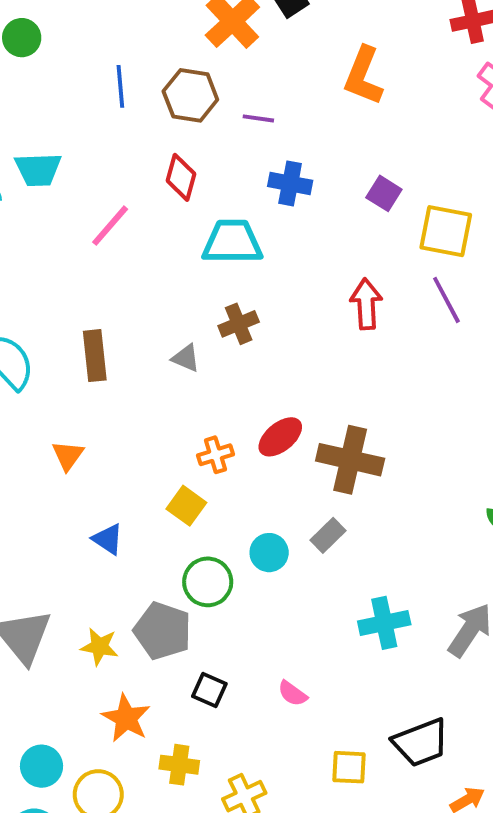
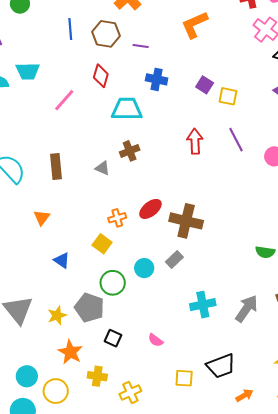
orange L-shape: (363, 76) -> (195, 25), turned 44
yellow square: (446, 231) -> (228, 96), moved, size x0.7
yellow star: (100, 647) -> (57, 315), turned -30

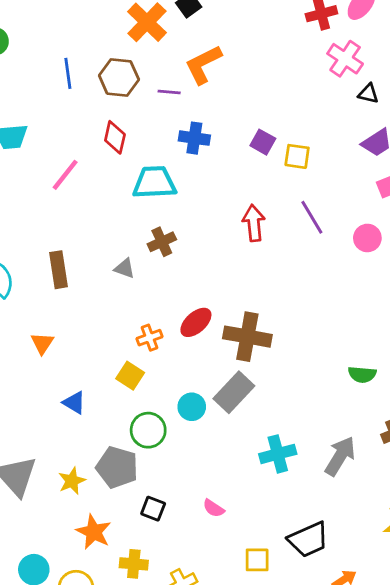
orange L-shape: (195, 25) -> (203, 64), moved
gray rectangle: (174, 260) -> (234, 392), size x1.6

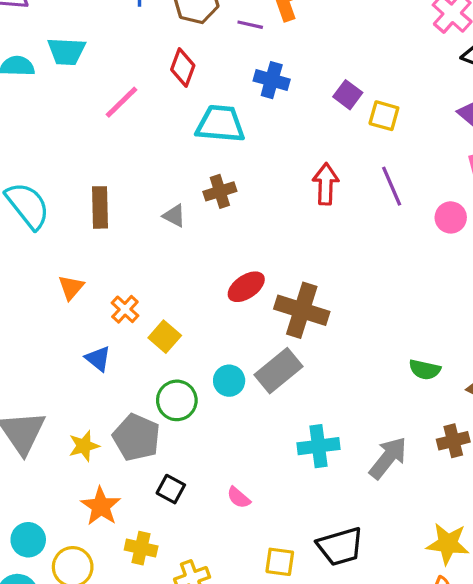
orange cross: (150, 338) -> (125, 309), moved, turned -35

